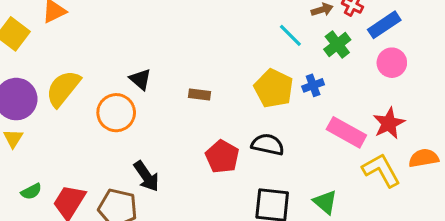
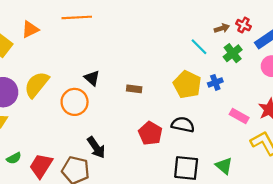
pink rectangle: (346, 132) -> (239, 116), size x0.7

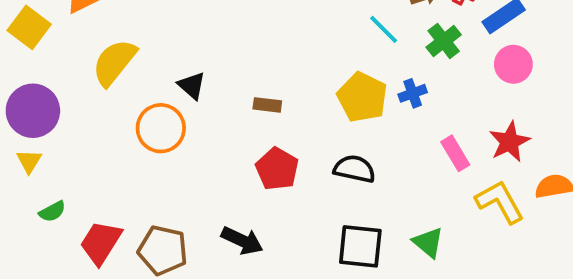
yellow semicircle: (37, 85) -> (114, 62), moved
pink rectangle: (239, 116) -> (455, 153), turned 30
red pentagon: (150, 133) -> (277, 169), moved
black arrow: (96, 147) -> (242, 241), moved, turned -30
green semicircle: (14, 158) -> (52, 211), moved

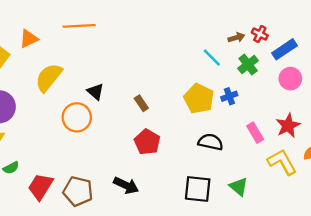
brown rectangle: (267, 105) -> (141, 103), turned 49
black semicircle: (355, 169) -> (211, 142), moved

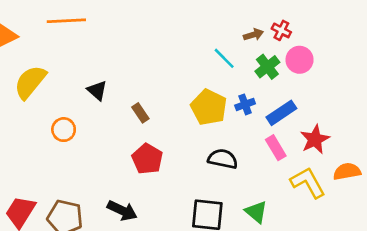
blue rectangle: (284, 49) -> (281, 113), moved
pink circle: (290, 79) -> (300, 60), moved
black triangle: (96, 92) -> (97, 90), moved
orange circle: (77, 117) -> (64, 130), size x0.7

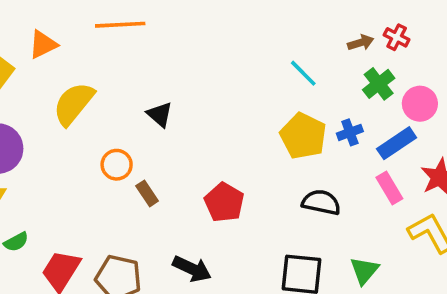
cyan line: (224, 58) -> (303, 73), moved
pink circle: (300, 60) -> (420, 104), moved
brown rectangle: (140, 113) -> (147, 193), moved
green triangle: (256, 212) -> (364, 271), turned 30

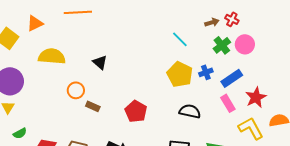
yellow semicircle: (74, 104) -> (52, 56), turned 56
pink circle: (420, 104) -> (245, 44), moved
brown rectangle: (147, 193) -> (93, 106), turned -32

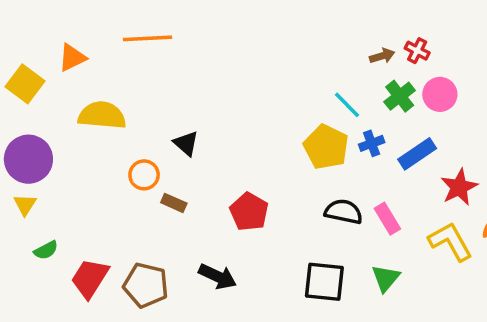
cyan line: (180, 39) -> (347, 105), moved
black triangle: (100, 62) -> (186, 143), moved
pink rectangle: (228, 103) -> (387, 219), moved

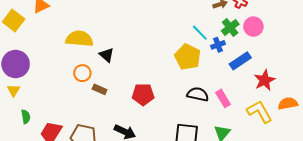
yellow semicircle: (102, 115) -> (79, 39), moved
blue cross: (372, 143) -> (218, 45), moved
red pentagon: (249, 212) -> (143, 94), turned -30
green semicircle: (46, 250) -> (26, 117), turned -72

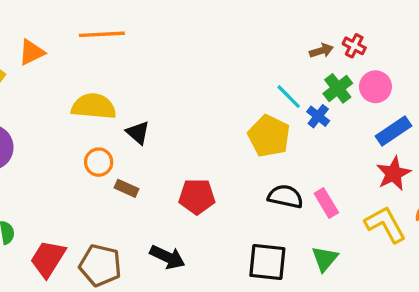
blue cross: (218, 45) -> (318, 116), turned -32
blue rectangle: (240, 61) -> (394, 131), moved

